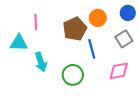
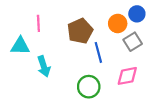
orange circle: (98, 18) -> (118, 23), moved
green circle: (73, 75) -> (89, 87), moved

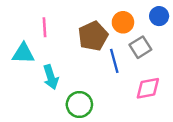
orange circle: (118, 23) -> (123, 22), moved
gray square: (133, 42) -> (140, 47), moved
green circle: (89, 87) -> (79, 104), moved

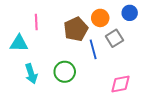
cyan arrow: (51, 77) -> (31, 74), moved
pink diamond: (148, 88) -> (121, 84), moved
green circle: (79, 104) -> (65, 72), moved

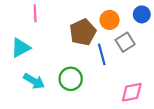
pink line: (36, 22) -> (35, 13), moved
cyan triangle: (19, 43) -> (21, 48), turned -30
cyan arrow: (31, 74) -> (34, 81), turned -42

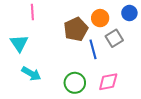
cyan triangle: (21, 48) -> (19, 43), turned -36
green circle: (71, 79) -> (75, 83), moved
pink diamond: (132, 92) -> (108, 82), moved

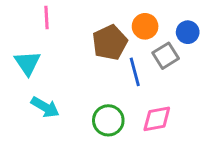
blue circle: (129, 13) -> (188, 32), moved

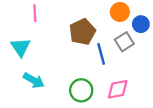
orange circle: (145, 26) -> (120, 12), moved

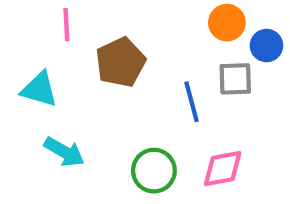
brown pentagon: (82, 32) -> (121, 62), moved
gray square: (124, 42) -> (235, 79), turned 30
cyan triangle: (21, 47) -> (39, 89), turned -40

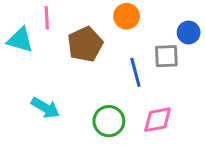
orange circle: (227, 23) -> (127, 16), moved
cyan triangle: (39, 89) -> (20, 40), moved

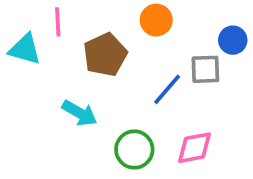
blue line: (135, 72) -> (167, 89), turned 56
cyan arrow: (45, 108) -> (80, 113), moved

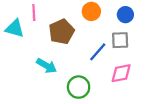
blue circle: (233, 40) -> (125, 15), moved
pink diamond: (194, 148) -> (121, 73), moved

